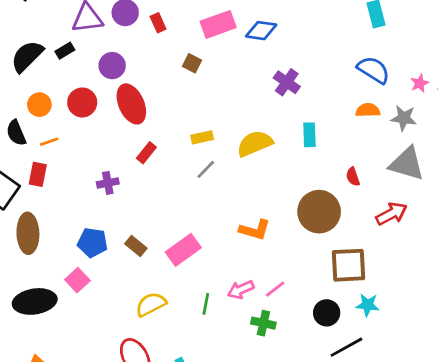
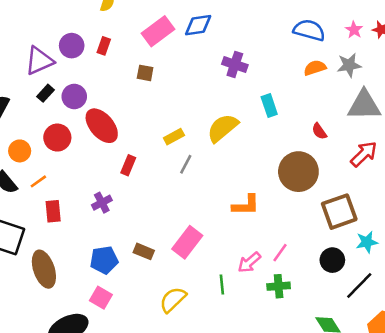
red rectangle: (158, 23) -> (104, 46), turned 60
black rectangle: (65, 51) -> (46, 93), moved
red rectangle: (38, 174) -> (53, 211), moved

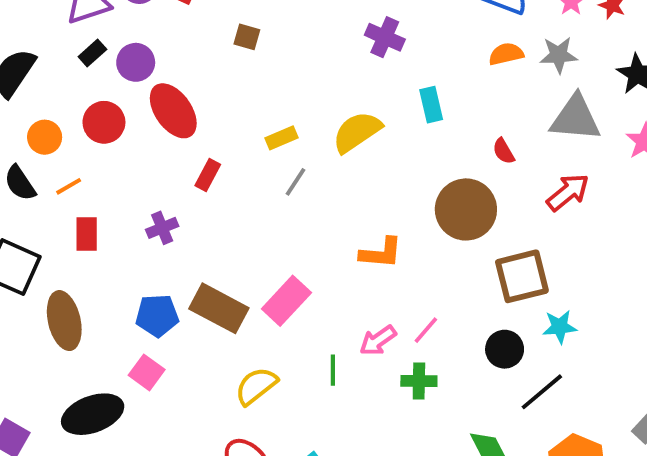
brown rectangle: (144, 251) -> (219, 308), size x1.8

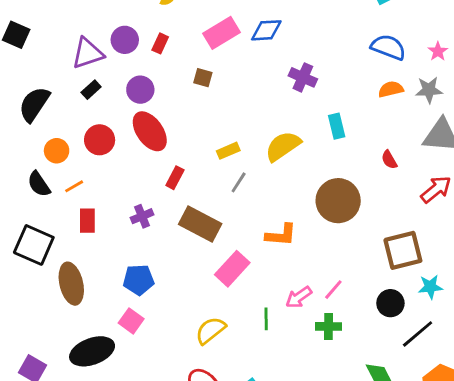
purple circle: (136, 62) -> (140, 90), moved
brown circle: (466, 209) -> (338, 201), moved
orange L-shape: (381, 253) -> (281, 235), moved
brown rectangle: (219, 308) -> (200, 224), moved

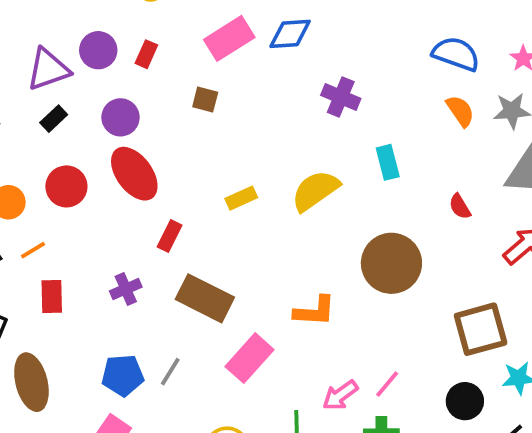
orange semicircle: (391, 89) -> (460, 111), turned 70
gray line: (239, 182) -> (170, 372), moved

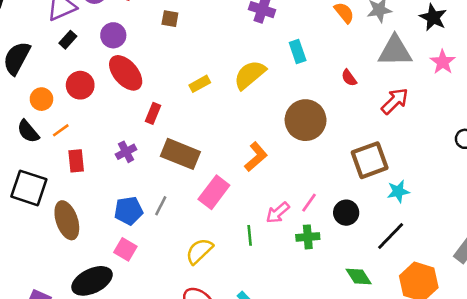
orange L-shape: (315, 311) -> (256, 157), turned -40
black circle: (465, 401) -> (346, 213), moved

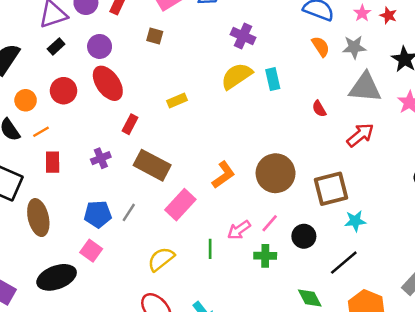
yellow semicircle: (250, 75) -> (237, 76), moved
brown circle: (306, 120) -> (276, 173), moved

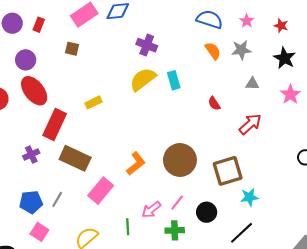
red star: (388, 15) -> (281, 26), moved
gray triangle: (365, 88) -> (252, 84), size x0.5
red rectangle: (130, 124) -> (55, 125), size x1.8
pink square: (91, 251) -> (39, 232), moved

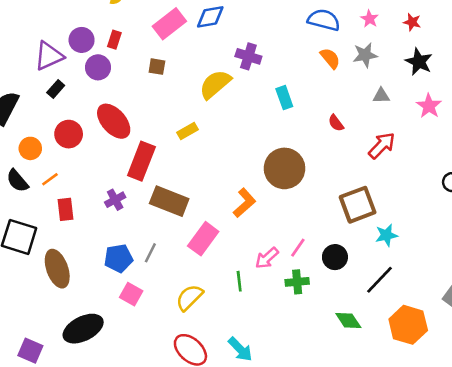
purple circle: (26, 60) -> (98, 67), moved
yellow semicircle: (143, 79) -> (215, 84), moved
brown circle: (180, 160) -> (285, 168), moved

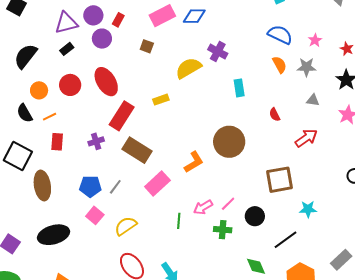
cyan star: (386, 235) -> (308, 209), moved
yellow semicircle: (189, 297) -> (126, 226), moved

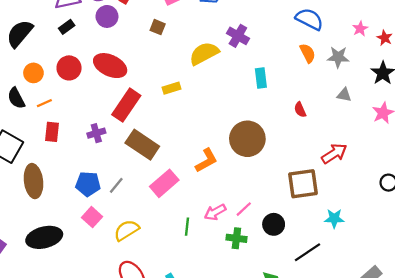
pink star: (315, 40) -> (360, 29), moved
red ellipse: (106, 82) -> (110, 66), turned -36
red arrow: (306, 138) -> (334, 154), moved

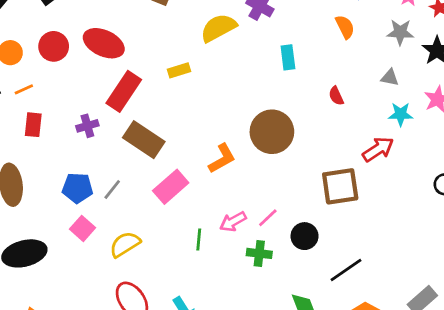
gray star: (338, 57) -> (400, 32), moved
cyan star: (334, 218) -> (401, 114), moved

